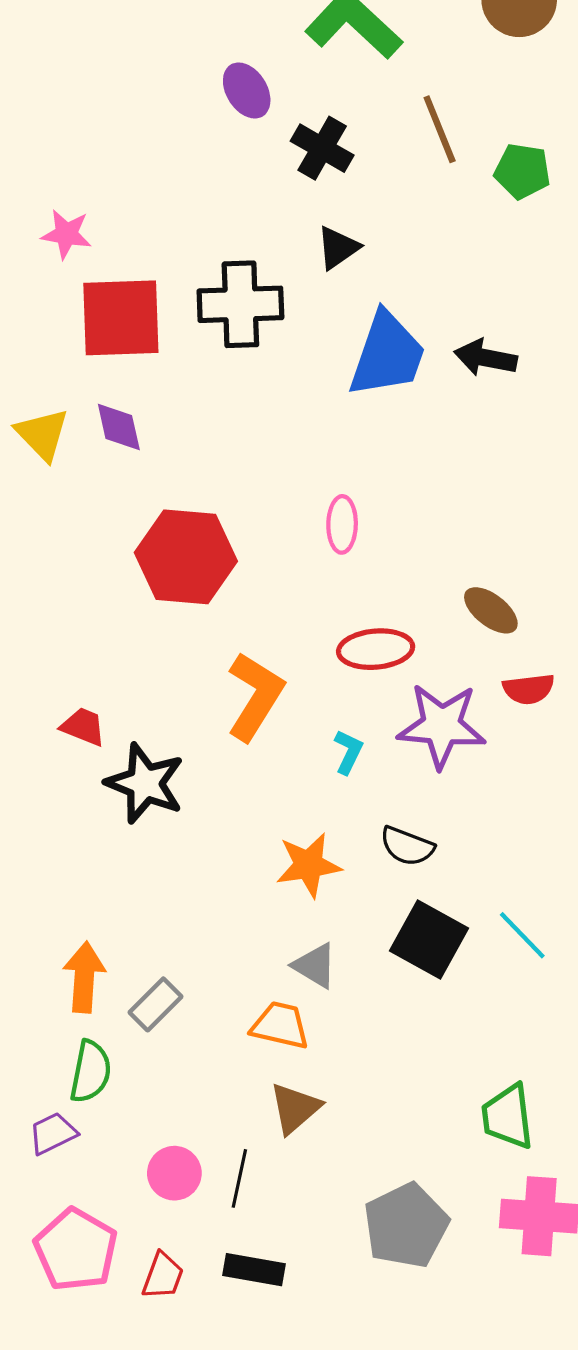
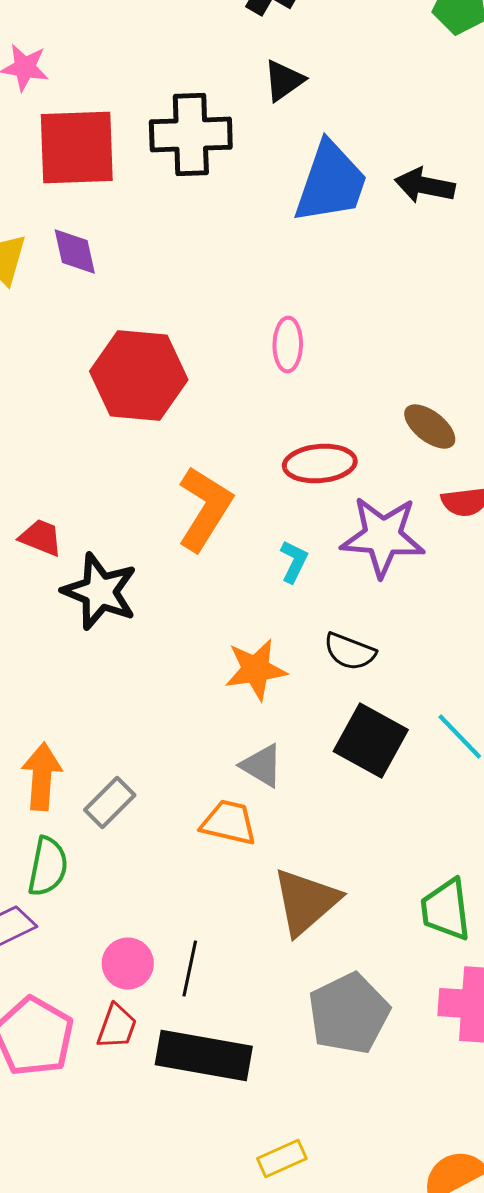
brown triangle: (295, 1108) -> (306, 902), moved, size x1.4
black rectangle: (254, 1270) -> (204, 1056), size x1.6
red trapezoid: (163, 1276) -> (117, 1026), moved

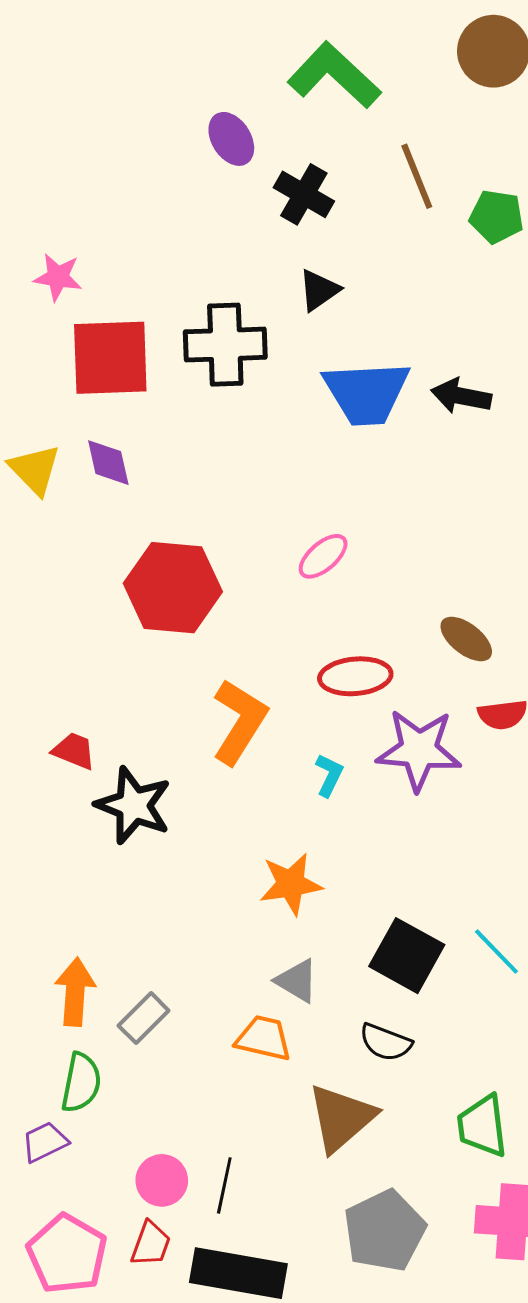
blue trapezoid: (331, 182) -> (366, 393), turned 68
pink ellipse: (288, 344) -> (323, 556), turned 48
black semicircle: (350, 652) -> (386, 1042), moved

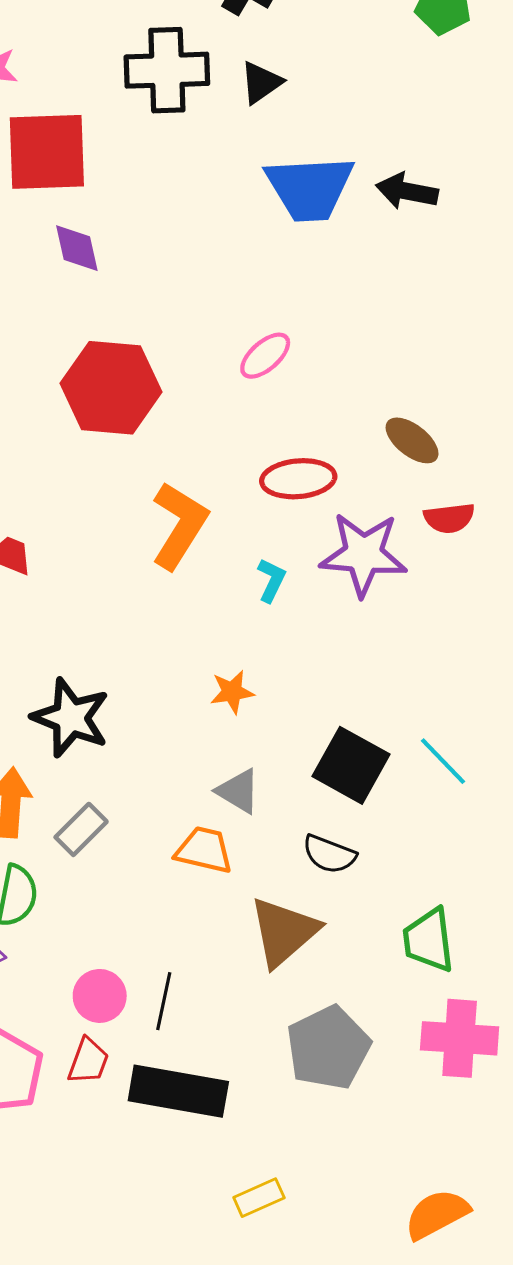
black cross: (225, 345) -> (167, 70), moved
purple diamond: (108, 463) -> (77, 248), moved
black star: (134, 805) -> (71, 718), moved
orange star: (291, 884) -> (232, 692), size x0.7

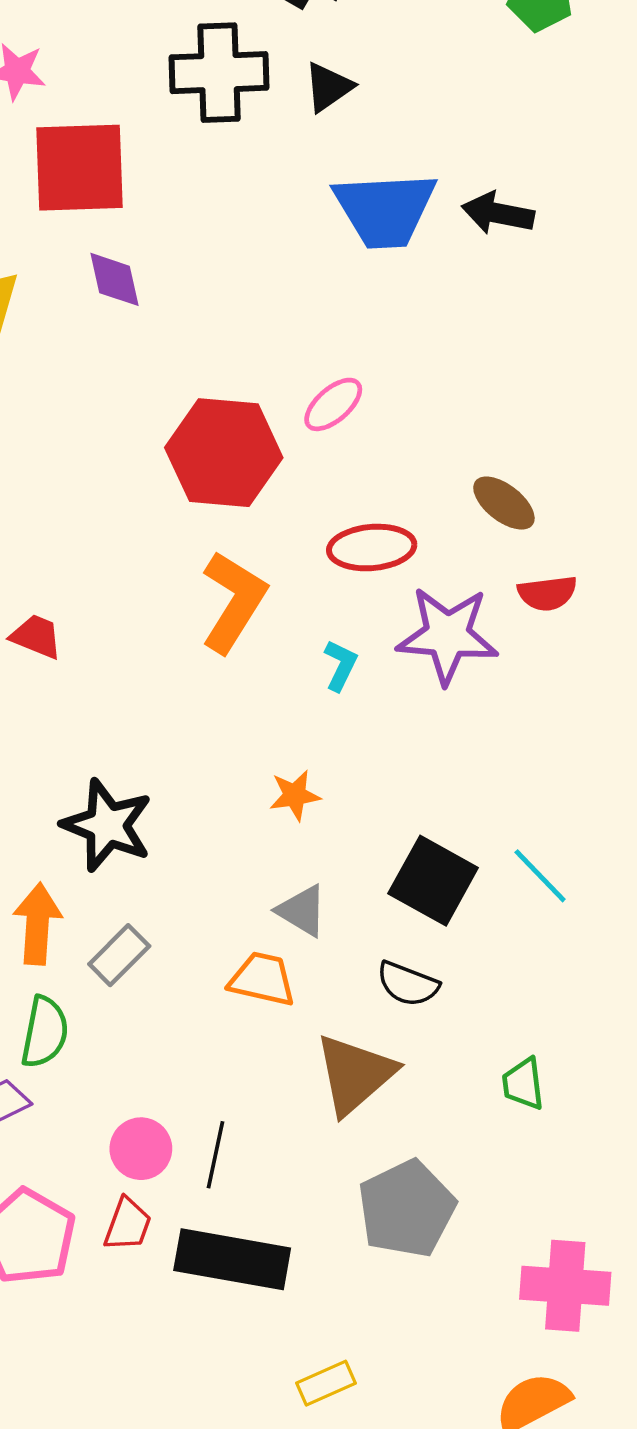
red hexagon: (111, 388) -> (224, 453), moved
green trapezoid: (429, 940) -> (523, 1084), size x0.7
pink cross: (460, 1038) -> (565, 1286), moved

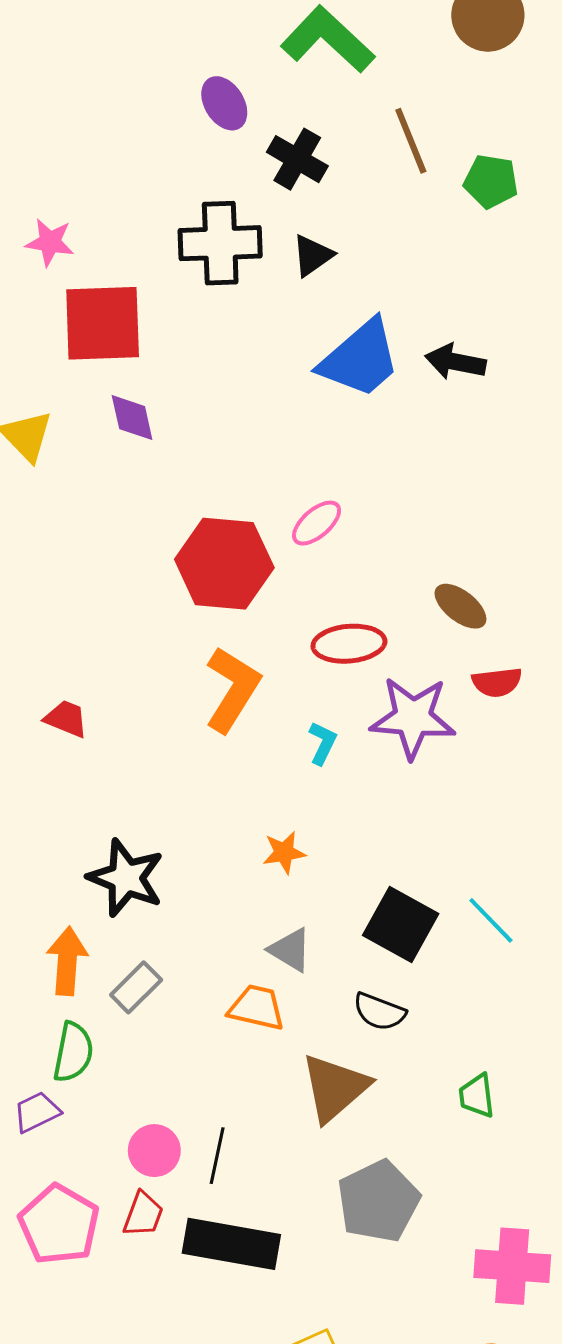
blue trapezoid: (385, 210) -> (360, 359), turned -38

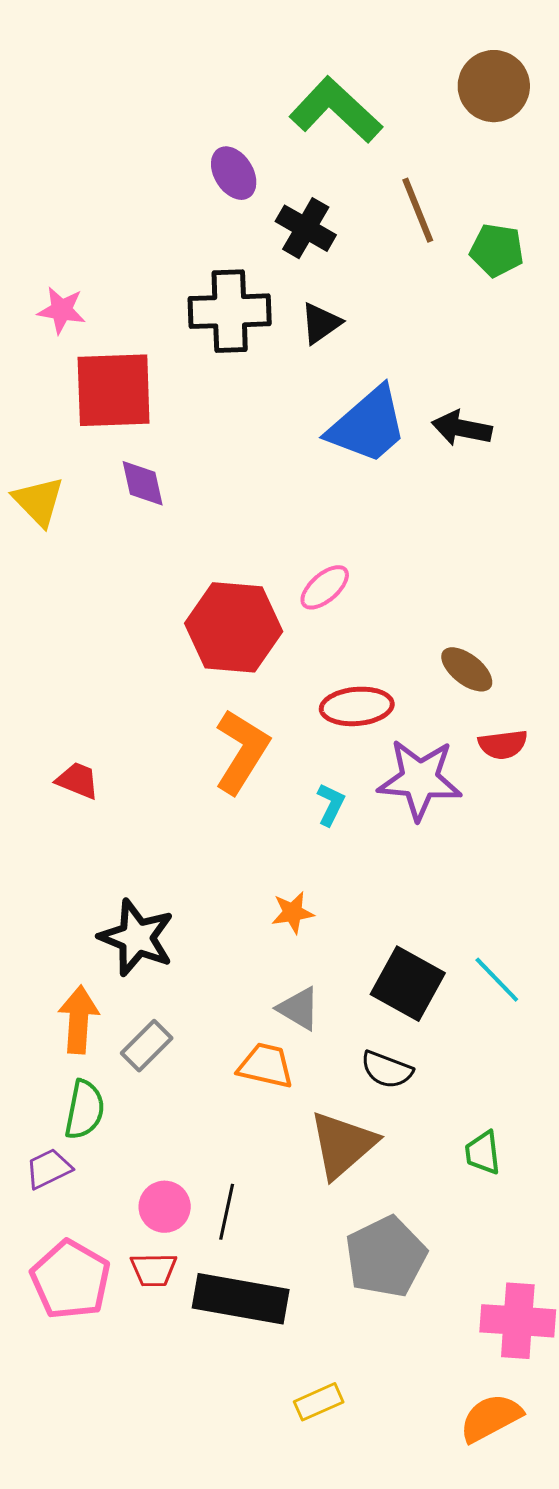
red trapezoid: (143, 1214) -> (154, 1270), turned 69

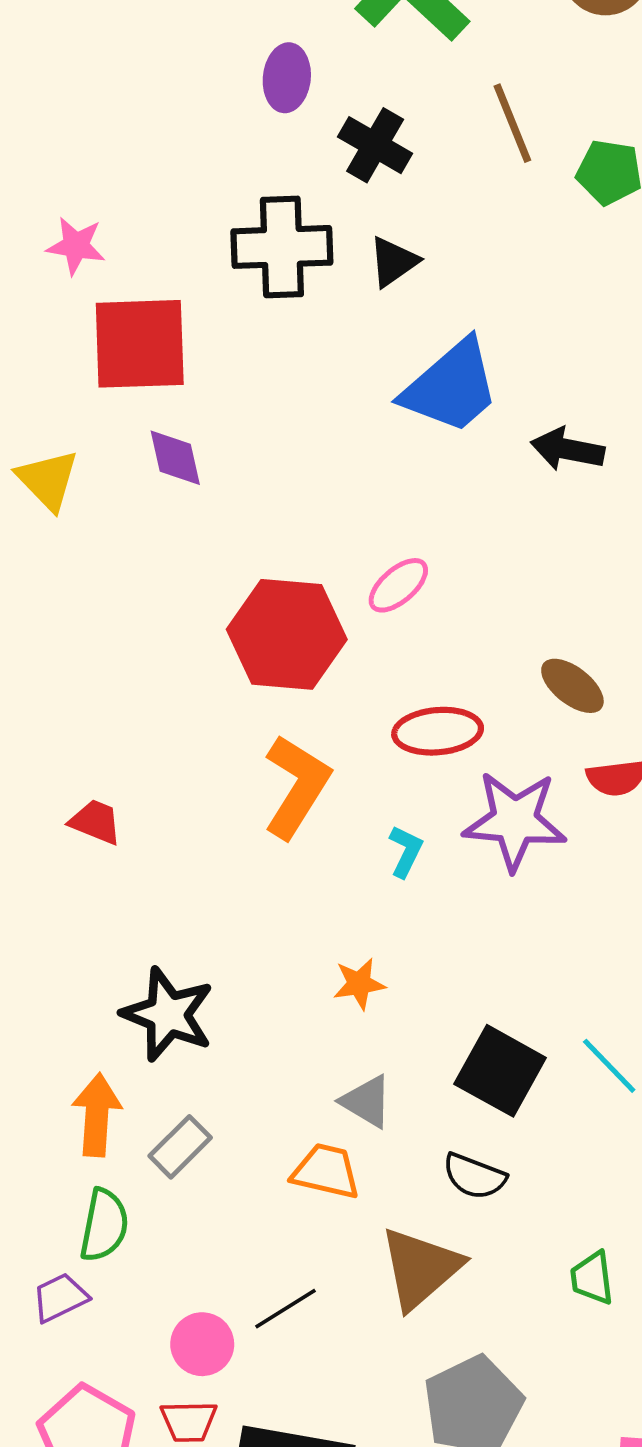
purple ellipse: (234, 173) -> (287, 78), turned 38
black arrow: (462, 428) -> (568, 449), moved
black line: (227, 1212) -> (286, 1309), moved, turned 46

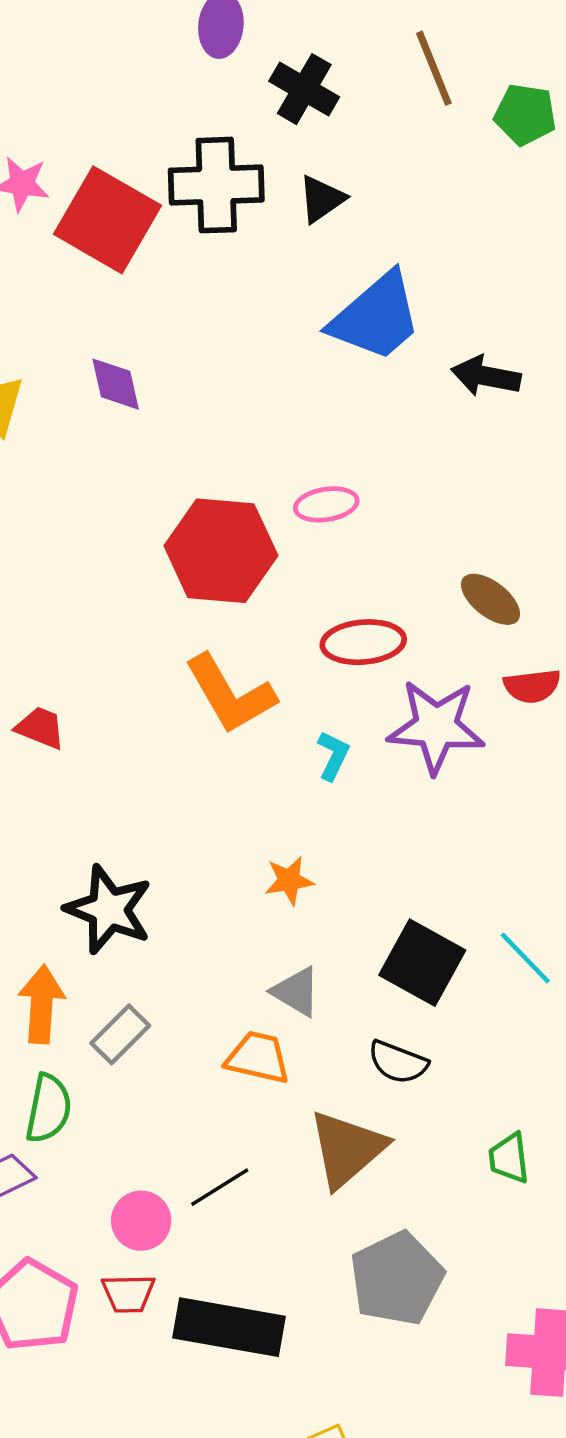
red square: (140, 344) -> (108, 220), moved, turned 32
pink ellipse: (398, 585) -> (326, 504), turned 32
orange L-shape: (297, 786) -> (230, 694), turned 118

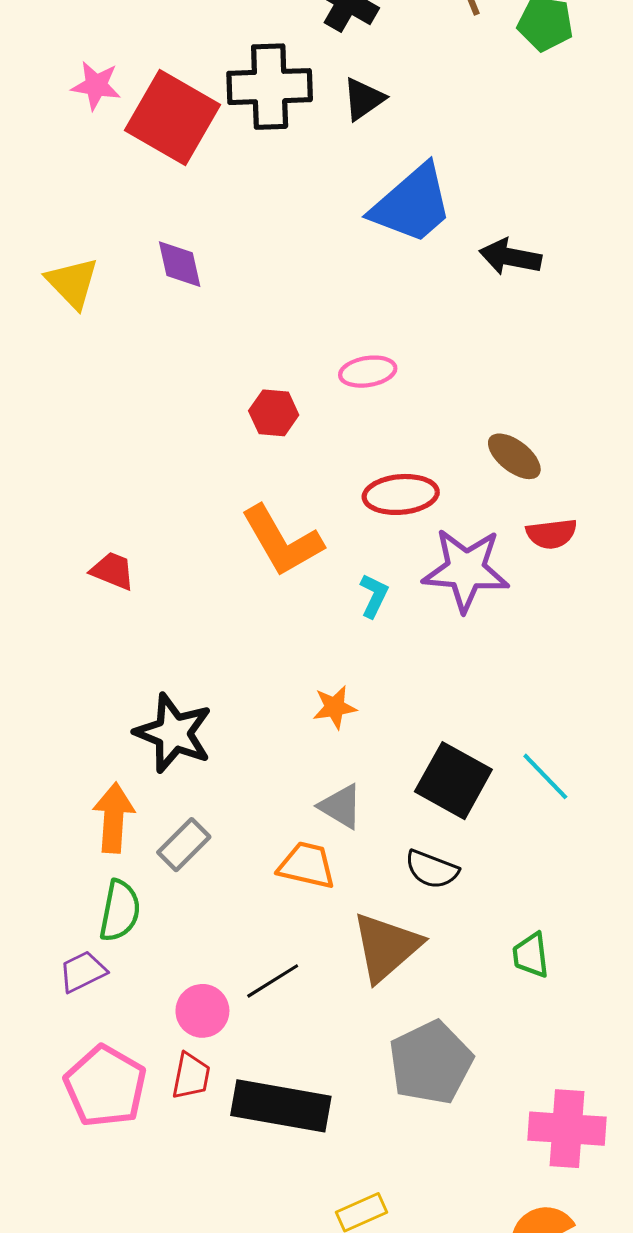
red hexagon: (221, 551) -> (274, 413), size x0.5
red trapezoid: (128, 1294) -> (191, 1076), turned -78

